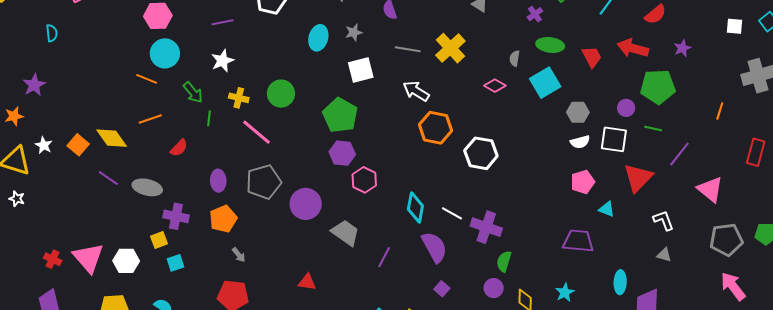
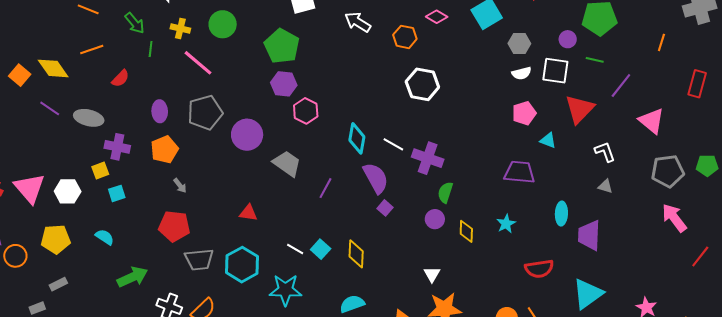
orange hexagon: (435, 128) -> (405, 37), moved, size x0.7
purple square: (442, 289) -> (385, 208), moved

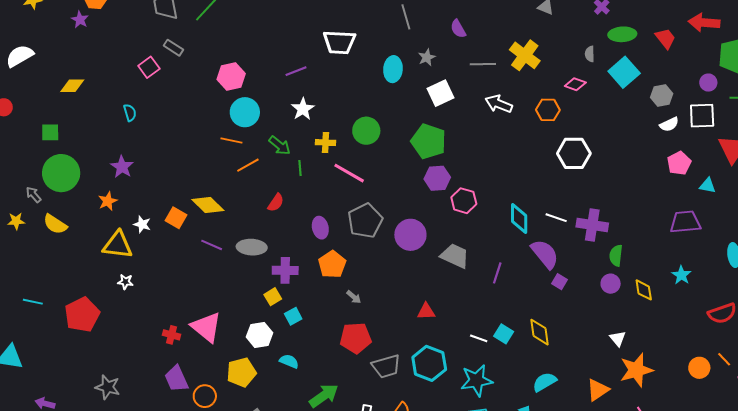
orange line: (92, 49) -> (248, 165), moved
white hexagon: (68, 191) -> (260, 335), moved

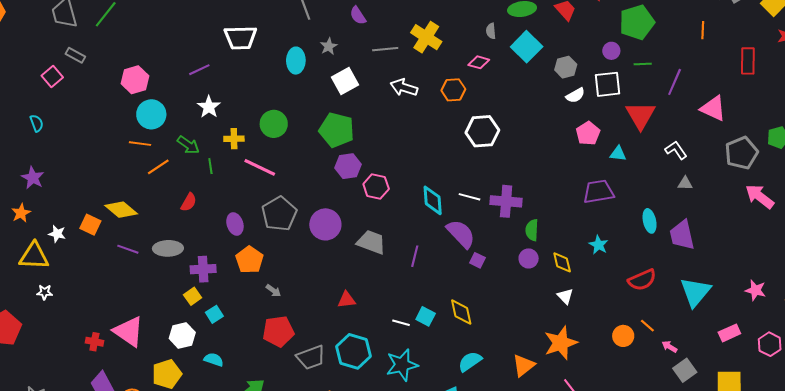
white triangle: (618, 338) -> (565, 296), moved

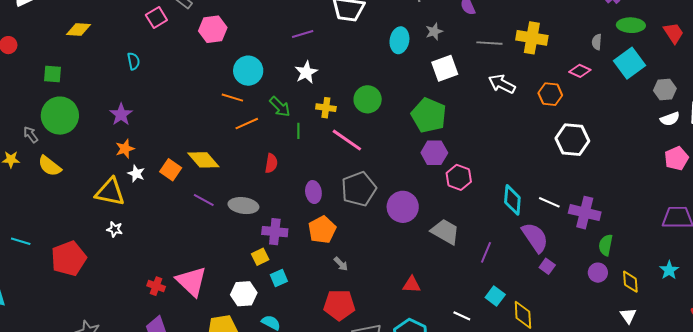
yellow cross: (426, 37) -> (532, 38), turned -32
pink hexagon: (135, 80) -> (213, 29), moved
red semicircle: (189, 202) -> (271, 163), turned -30
orange star: (21, 213) -> (125, 149), moved
cyan square: (426, 316) -> (495, 296), moved

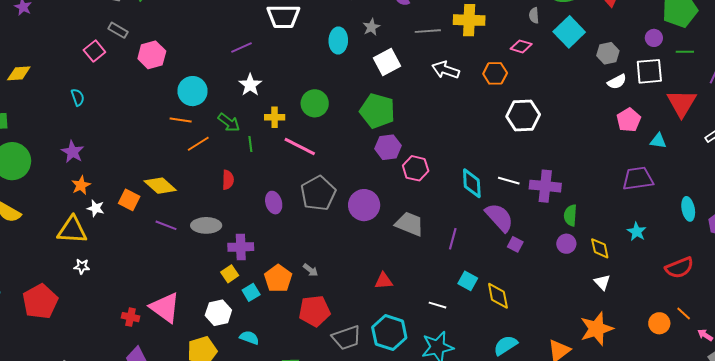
orange pentagon: (322, 230) -> (278, 278), moved

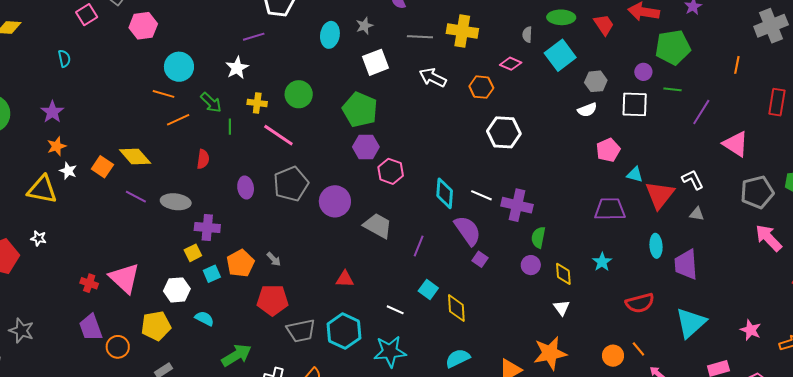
purple line: (242, 47) -> (254, 37), moved
white semicircle: (617, 82) -> (587, 110), moved
red triangle: (682, 103) -> (660, 195), moved
white star: (82, 266) -> (38, 238), moved

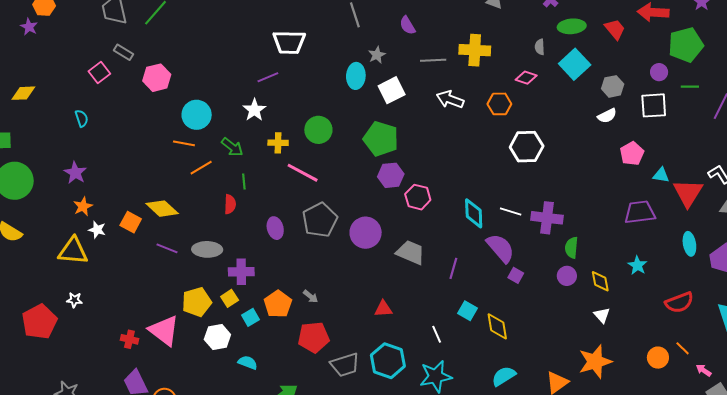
cyan ellipse: (330, 35) -> (356, 76), moved
green line: (230, 127) -> (244, 182), moved
white line: (395, 310) -> (437, 334), turned 48
yellow pentagon: (156, 326) -> (197, 302), moved

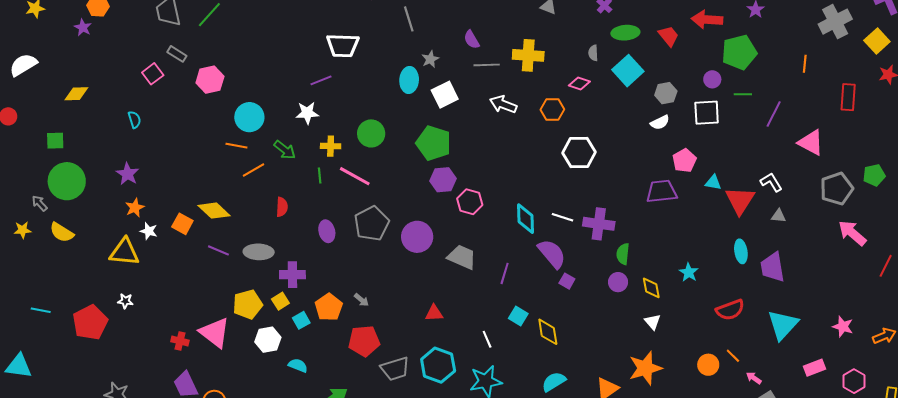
purple semicircle: (407, 25) -> (472, 40), moved
white star: (254, 110) -> (307, 113), turned 30
green line: (244, 182) -> (320, 175), moved
purple trapezoid: (640, 212) -> (662, 191), moved

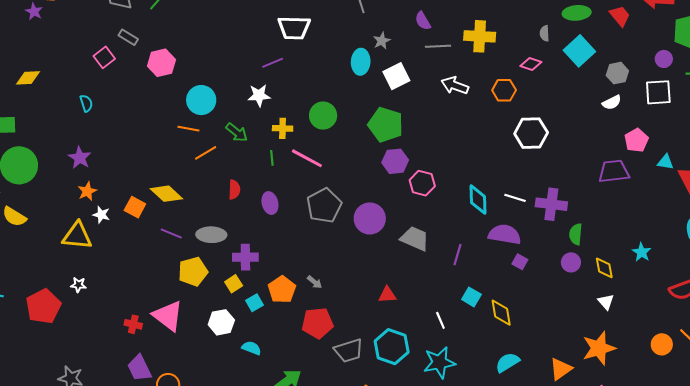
purple ellipse: (327, 231) -> (270, 203), moved
purple semicircle: (552, 254) -> (505, 234), turned -40
yellow pentagon: (248, 304) -> (193, 272), moved

